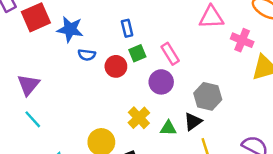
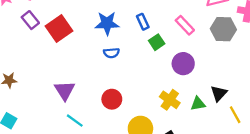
blue star: (70, 29) -> (107, 23), moved
pink rectangle: (170, 54) -> (185, 25), moved
red circle: (116, 66) -> (112, 99), moved
gray hexagon: (208, 96) -> (223, 29), moved

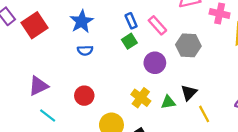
blue rectangle: (143, 22) -> (131, 21), moved
blue star: (107, 23) -> (82, 21), turned -30
gray hexagon: (223, 29) -> (188, 45), moved
purple triangle: (65, 90) -> (38, 86), turned 35

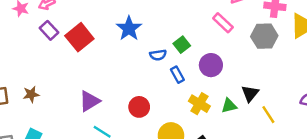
blue rectangle: (131, 21) -> (177, 75), moved
pink rectangle: (157, 25) -> (223, 23), moved
gray hexagon: (188, 45) -> (264, 36), moved
blue semicircle: (85, 50) -> (158, 55), moved

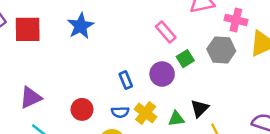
pink rectangle: (223, 23) -> (166, 32), moved
red square: (79, 37) -> (28, 29), turned 32
green square: (182, 45) -> (185, 59), moved
blue semicircle: (158, 55) -> (120, 112), moved

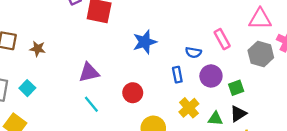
blue star: (81, 26) -> (145, 42), moved
gray hexagon: (221, 50) -> (261, 54), moved
green square: (185, 59) -> (236, 88), moved
blue semicircle: (120, 112) -> (193, 52), moved

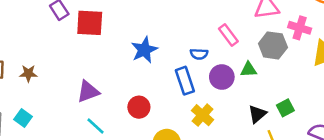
blue rectangle: (177, 75) -> (185, 81), size x1.5
green square: (236, 88) -> (285, 108), moved
green triangle: (215, 119) -> (249, 70), moved

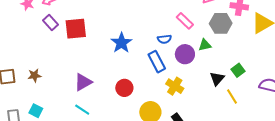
cyan line: (96, 126) -> (82, 110), moved

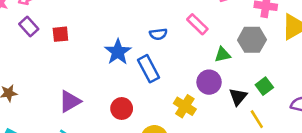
gray hexagon: (221, 23) -> (252, 40), moved
red square: (76, 29) -> (60, 34), size x0.6
blue semicircle: (164, 39) -> (158, 34), moved
purple circle: (185, 54) -> (209, 82), moved
blue rectangle: (157, 62) -> (148, 69), moved

